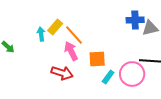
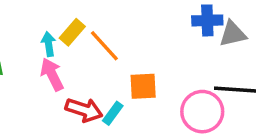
pink arrow: (71, 51) -> (52, 74), moved
cyan rectangle: (108, 77) -> (113, 113), moved

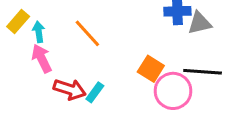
yellow rectangle: (72, 32) -> (18, 22), moved
orange square: (143, 86) -> (151, 69), moved, turned 35

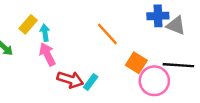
gray triangle: (200, 23) -> (176, 26), turned 35
orange line: (87, 33) -> (107, 34), moved

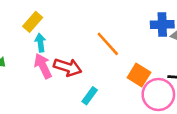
yellow rectangle: (28, 24) -> (33, 22), moved
red arrow: (70, 80) -> (68, 67), moved

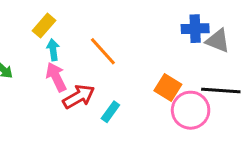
orange line: (108, 44) -> (103, 51), moved
red arrow: (68, 67) -> (79, 97), moved, turned -48

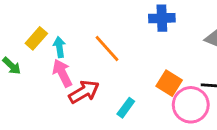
yellow rectangle: (44, 26) -> (36, 38), moved
blue cross: (195, 29) -> (162, 18), moved
cyan rectangle: (110, 112) -> (126, 108), moved

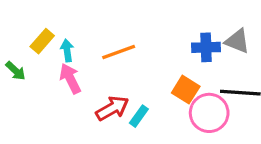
blue cross: (162, 18) -> (206, 47), moved
orange line: (107, 49) -> (119, 52), turned -68
red arrow: (84, 92) -> (112, 108), moved

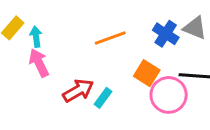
blue cross: (206, 47) -> (166, 34), turned 35
orange line: (119, 52) -> (110, 38), moved

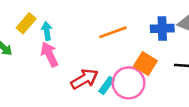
blue cross: (166, 34) -> (162, 28), turned -35
pink circle: (169, 95) -> (129, 83), moved

